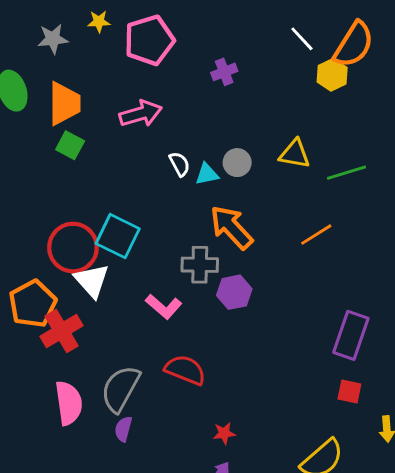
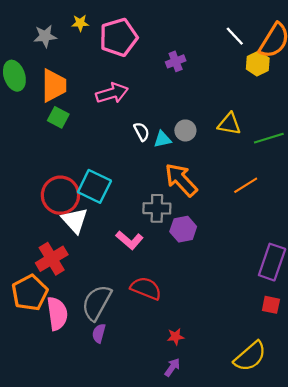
orange pentagon: (33, 304) -> (30, 293), moved

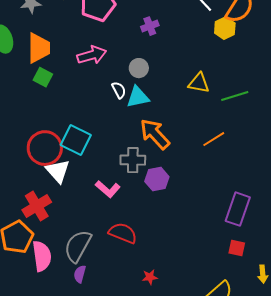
gray circle: (185, 130) -> (139, 68), moved
cyan triangle: (162, 139) -> (138, 97), size x1.4

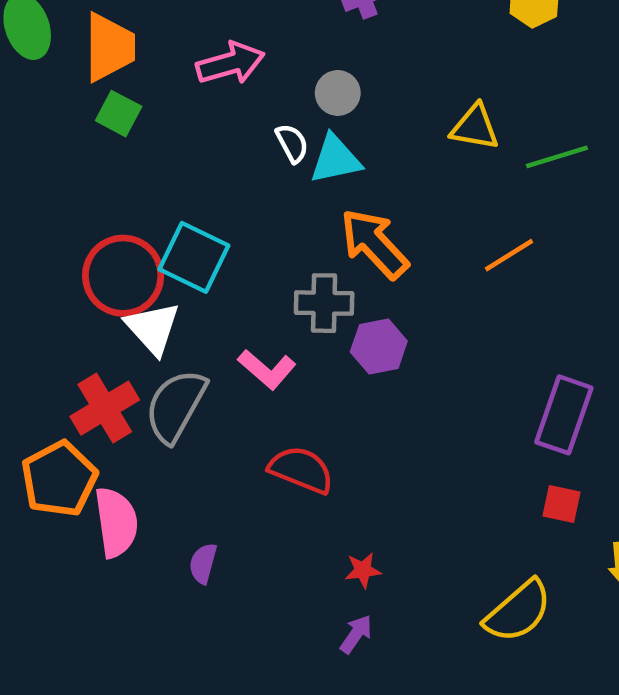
gray semicircle: (78, 246) -> (176, 406), moved

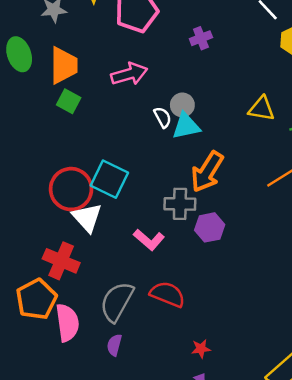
gray circle: (338, 93) -> (182, 105), moved
orange arrow: (374, 244) -> (207, 172), turned -105
gray semicircle: (176, 406) -> (117, 302), moved
red cross: (105, 408) -> (61, 261), turned -36

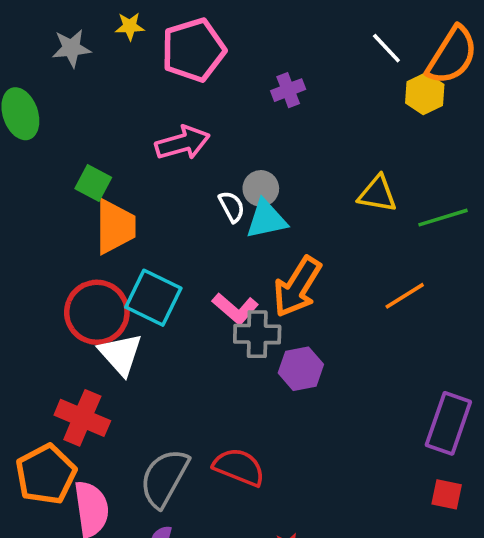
orange trapezoid: (64, 65) -> (115, 227), moved
pink L-shape: (149, 240) -> (235, 309), moved

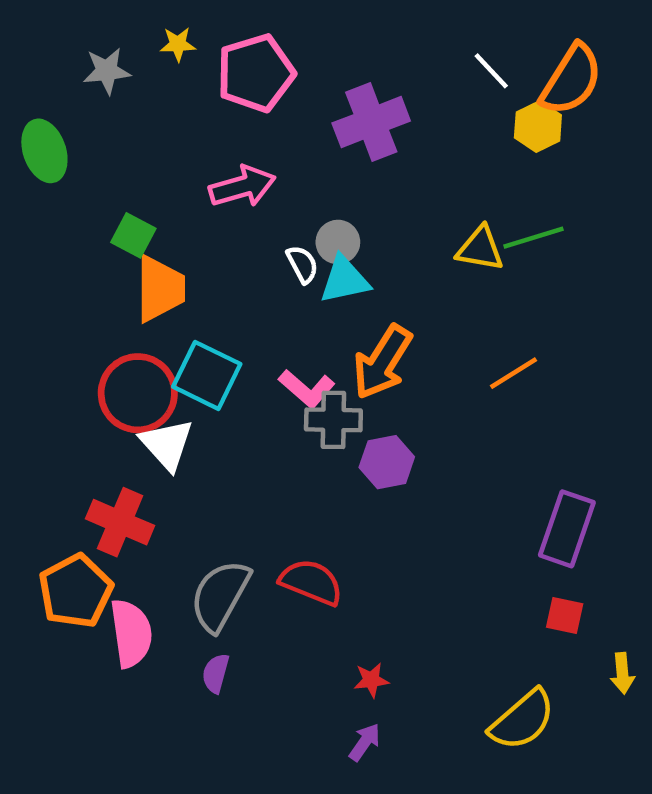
purple cross: (288, 90) -> (371, 122), size x1.8
green line: (443, 218) -> (534, 238), moved

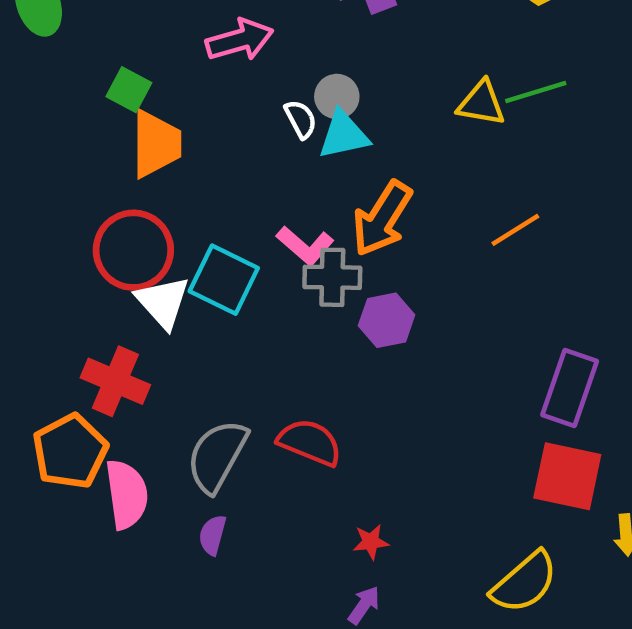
cyan square: (207, 375) -> (224, 280), moved
red square: (565, 615) -> (567, 476), size x1.8

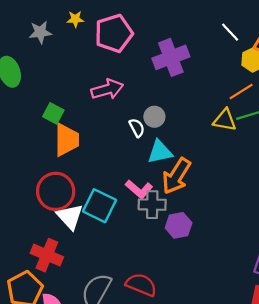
cyan triangle: (344, 135) -> (160, 152), moved
orange line: (515, 230) -> (241, 91), moved

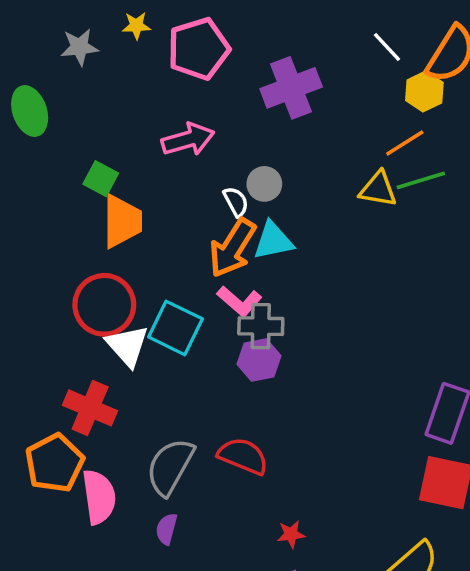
orange arrow: (176, 176) -> (232, 248), moved
purple hexagon: (179, 225) -> (259, 360), moved

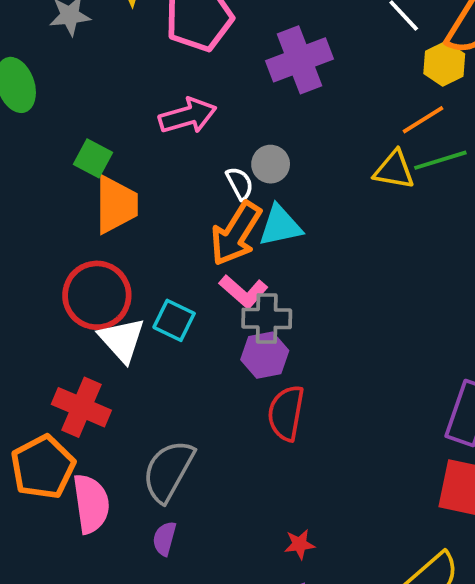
cyan square: (175, 328) -> (174, 320), size x0.7
red semicircle: (243, 456) -> (286, 413), moved, turned -102

